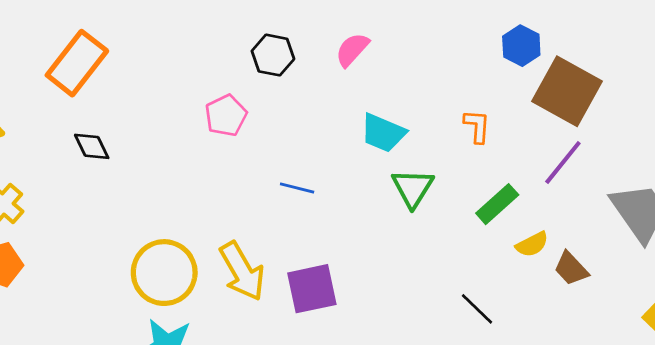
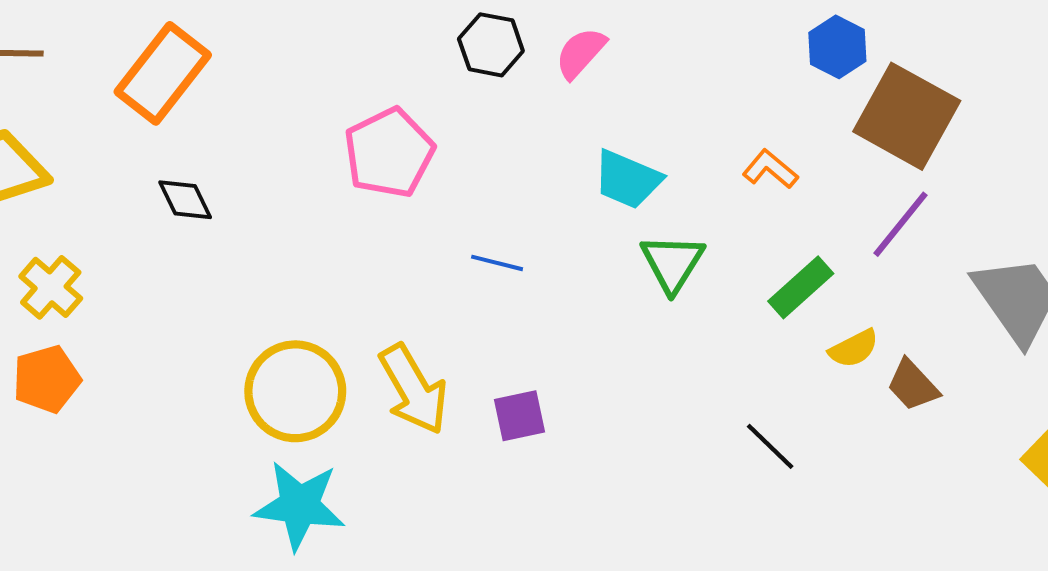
black hexagon: (273, 55) -> (491, 45), moved
pink pentagon: (226, 115) -> (389, 153), size x1.4
orange L-shape: (477, 126) -> (770, 169), turned -54
purple square: (312, 289) -> (519, 416), size x0.7

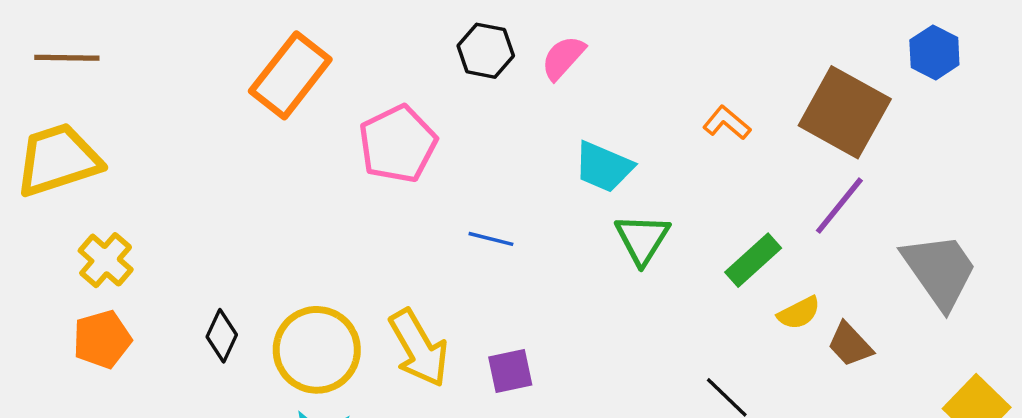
blue hexagon: (837, 47) -> (934, 52), moved
orange rectangle: (163, 73) -> (290, 75), moved
orange L-shape: (770, 169) -> (727, 123), moved
black diamond: (185, 200) -> (222, 336), moved, turned 51

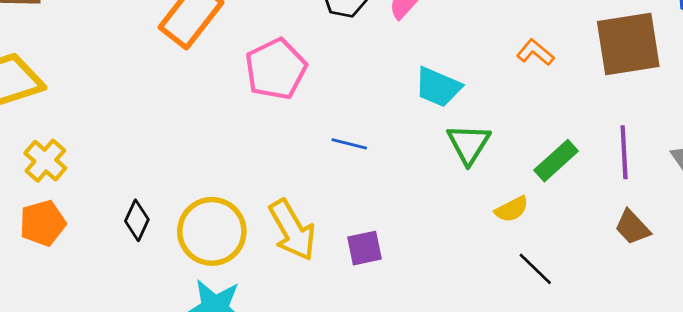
brown square: (845, 112) -> (628, 44), turned -38
purple line: (839, 206) -> (624, 152), moved, turned -42
yellow semicircle: (799, 313) -> (512, 209), moved

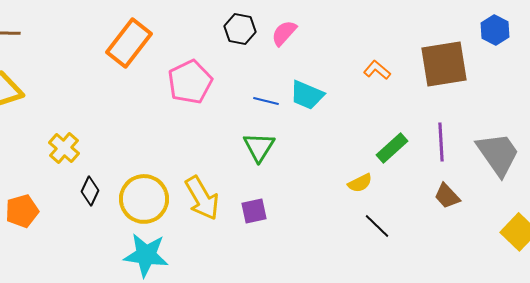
blue line: (349, 144) -> (266, 101), moved
green triangle: (469, 144) -> (259, 147), moved
yellow cross: (45, 161) -> (64, 148), moved
orange pentagon: (43, 223) -> (22, 211), moved

